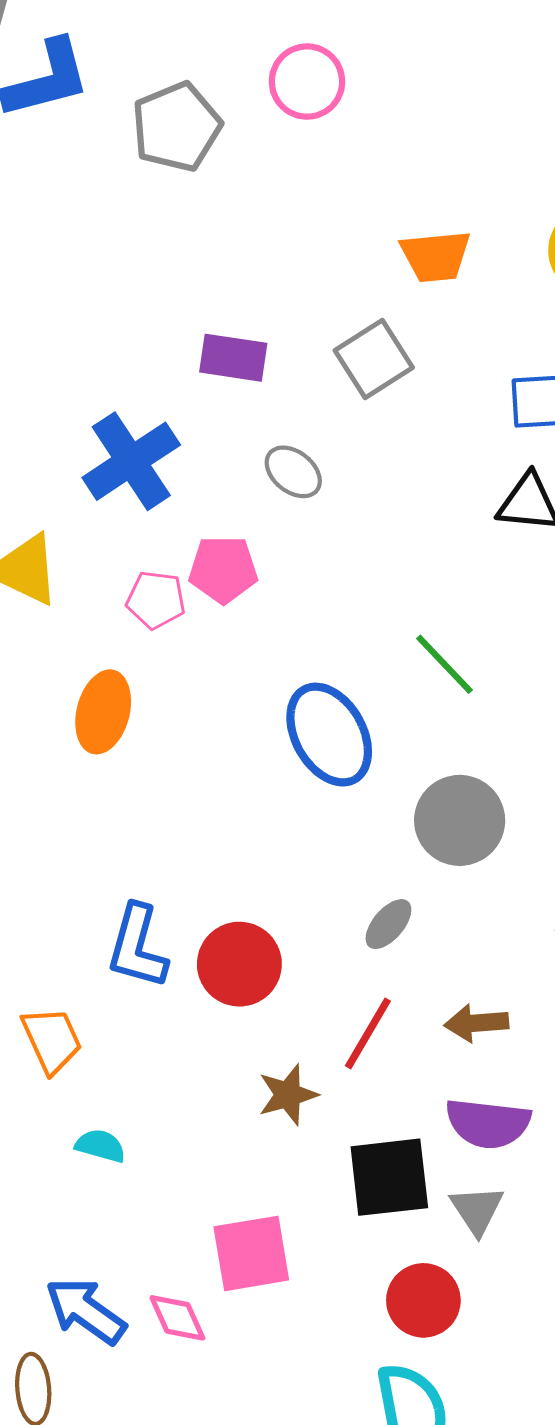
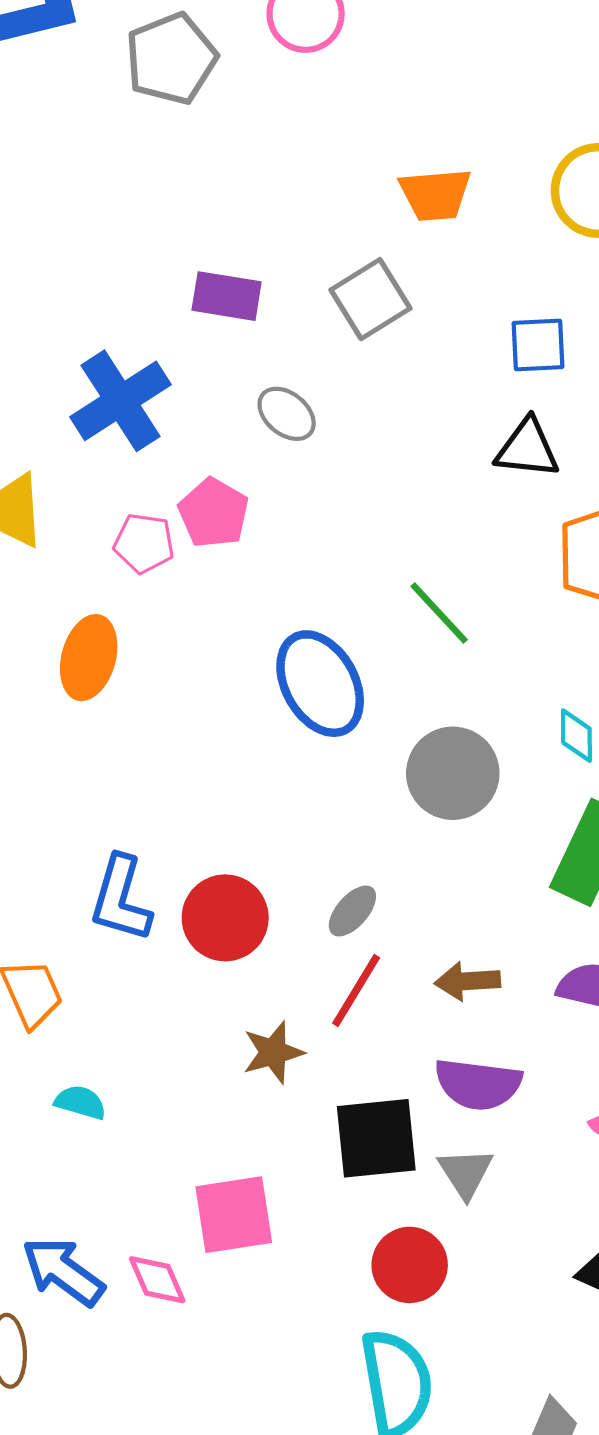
pink pentagon: (223, 569) -> (214, 513), turned 30
gray ellipse: (388, 924) -> (352, 911), moved

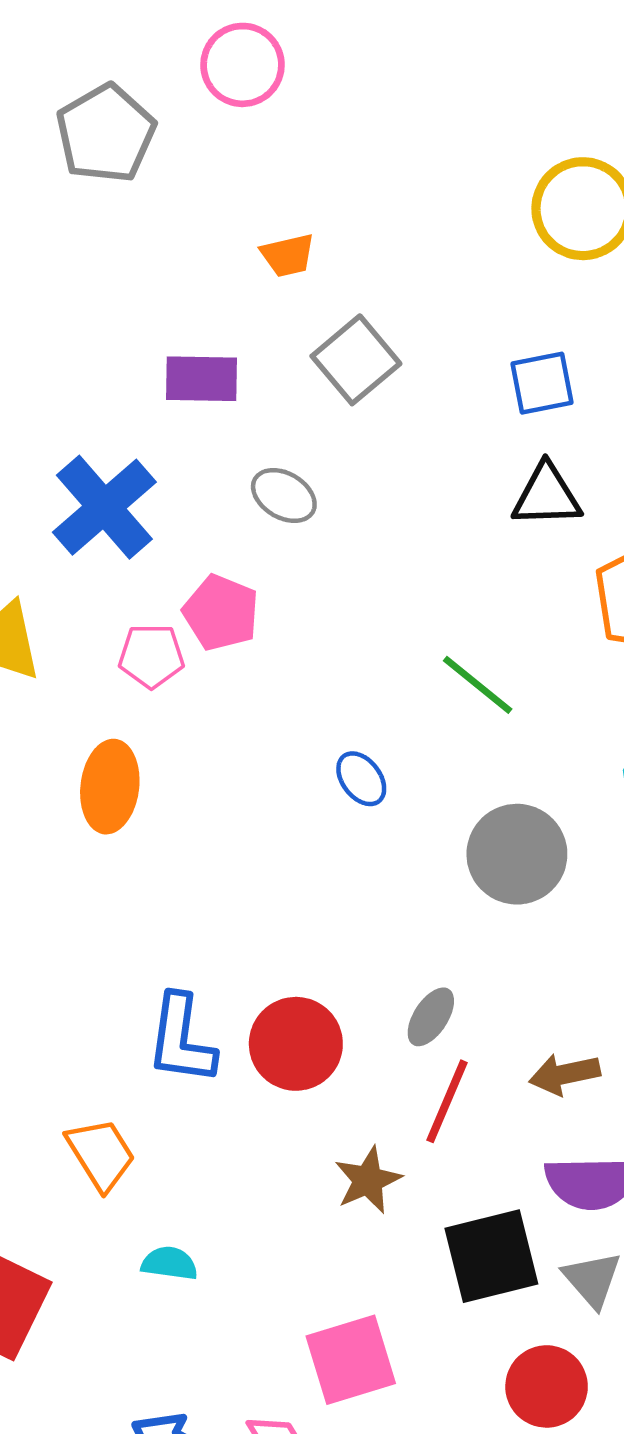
orange trapezoid: (435, 194) -> (288, 255), moved, size x0.7
blue ellipse: (320, 684) -> (361, 779), size x0.5

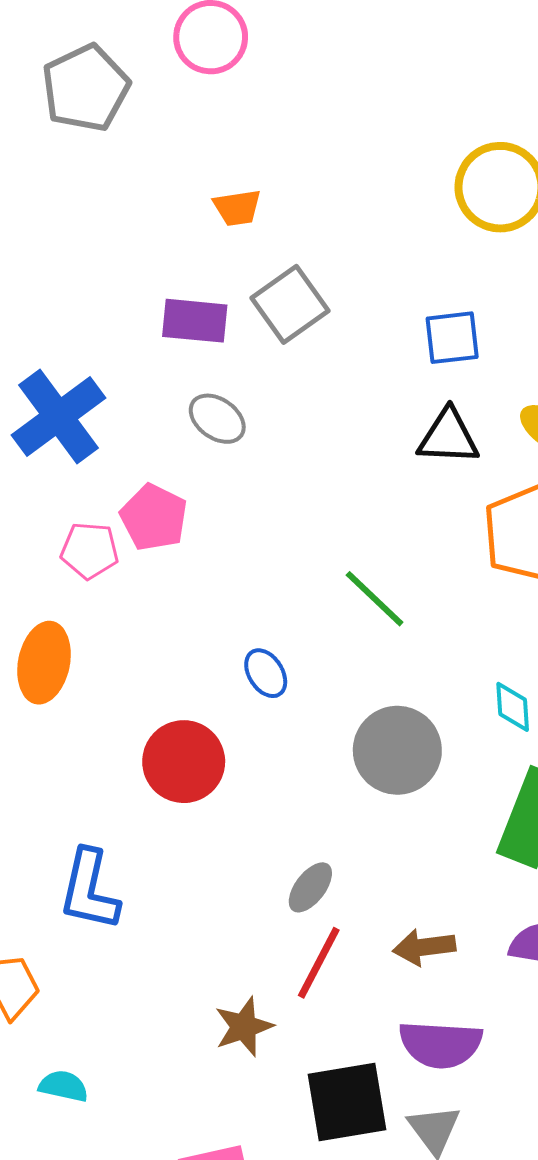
purple rectangle: (202, 379) -> (195, 321), moved
red circle: (296, 1044) -> (184, 762), moved

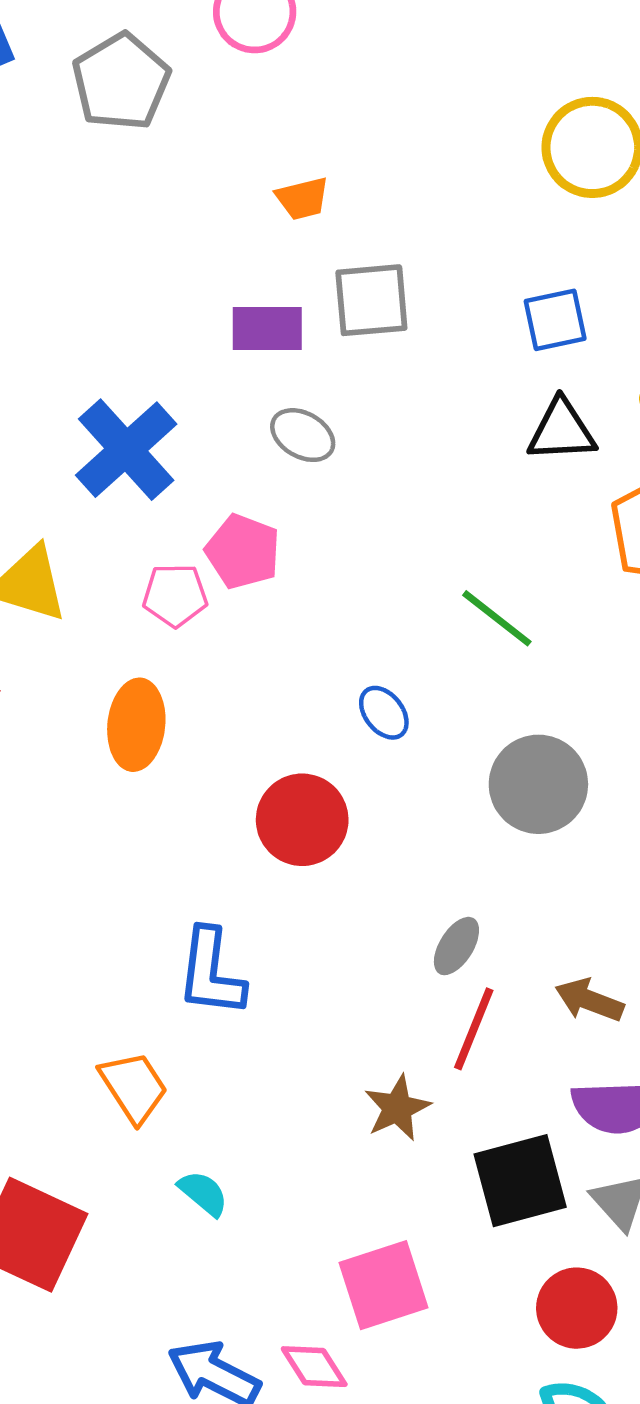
gray square: (290, 304) -> (371, 300), turned 36
brown arrow: (424, 947) -> (589, 1000), turned 34
cyan semicircle: (63, 1086) -> (203, 1193), turned 33

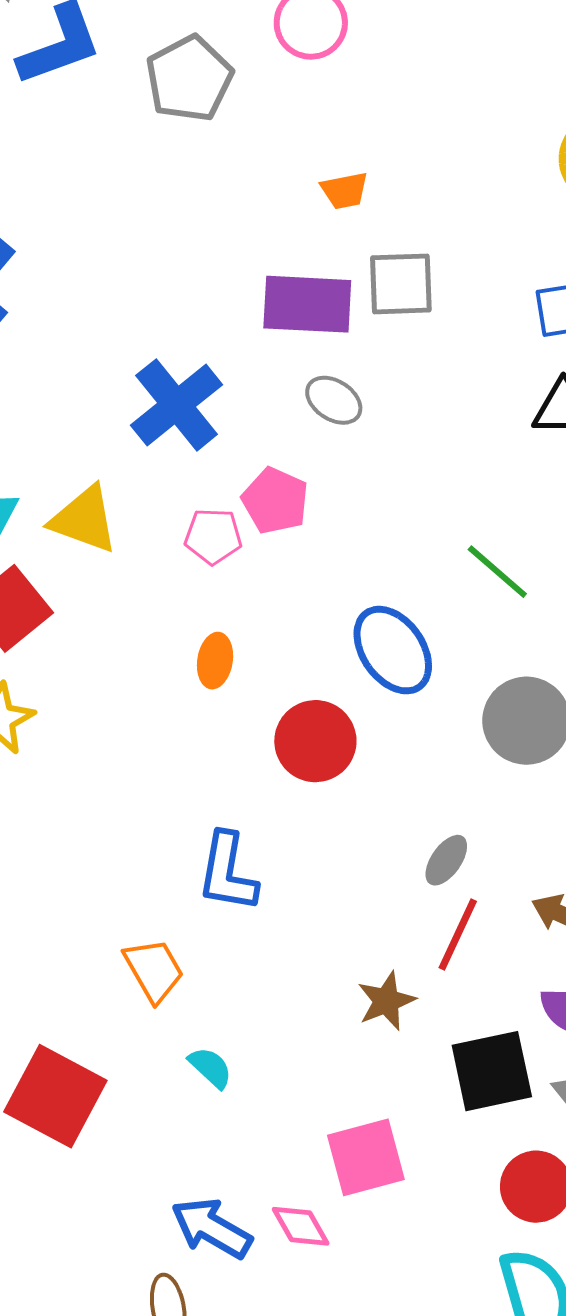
purple rectangle: (267, 329) -> (307, 304), size x1.4
blue ellipse: (384, 713) -> (393, 650), size x1.8
orange ellipse: (136, 725) -> (215, 661), moved, size x0.7

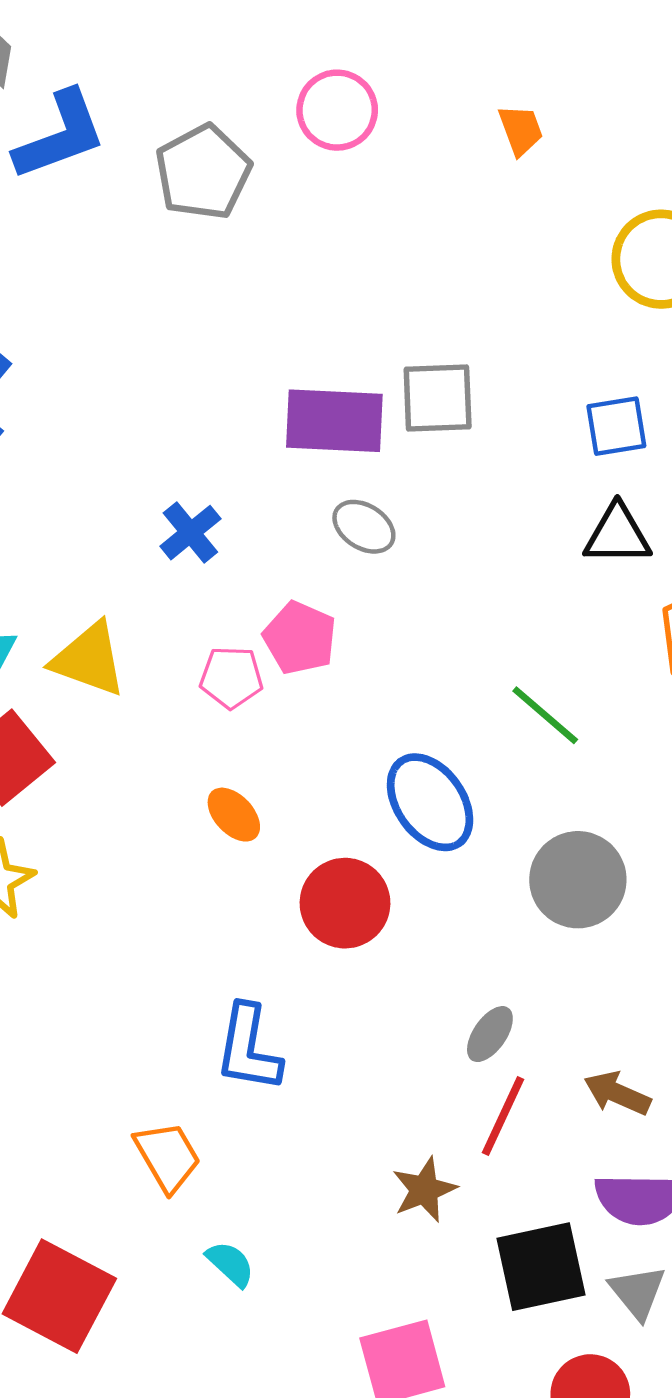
orange trapezoid: (345, 190) -> (521, 130), moved, turned -99
blue cross: (177, 405) -> (190, 533), size x0.6
orange ellipse: (215, 661) -> (234, 815), turned -52

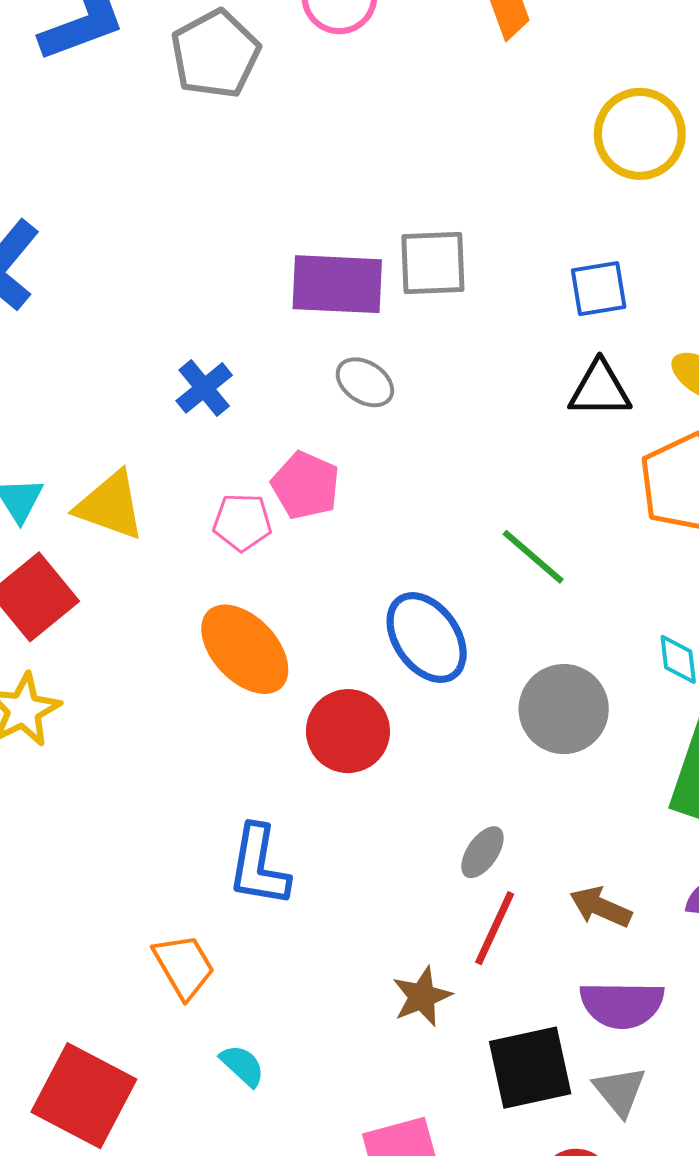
orange ellipse: (234, 815) -> (245, 649), size x1.8

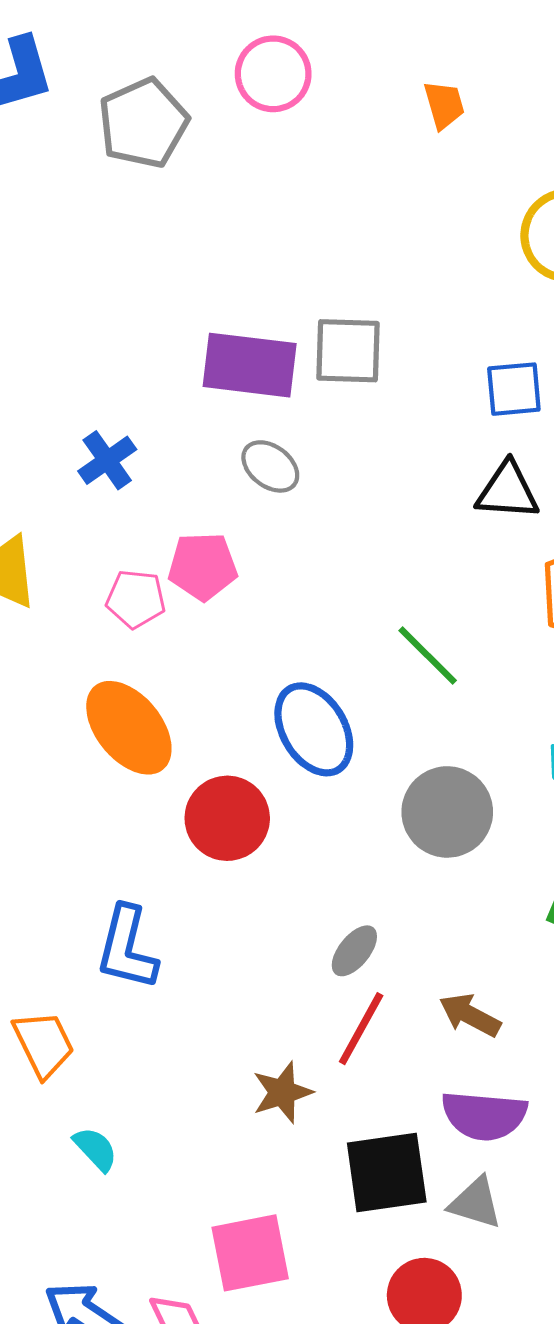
pink pentagon: (306, 485) -> (203, 566), turned -30
gray triangle: (620, 1091) -> (476, 1203), turned -38

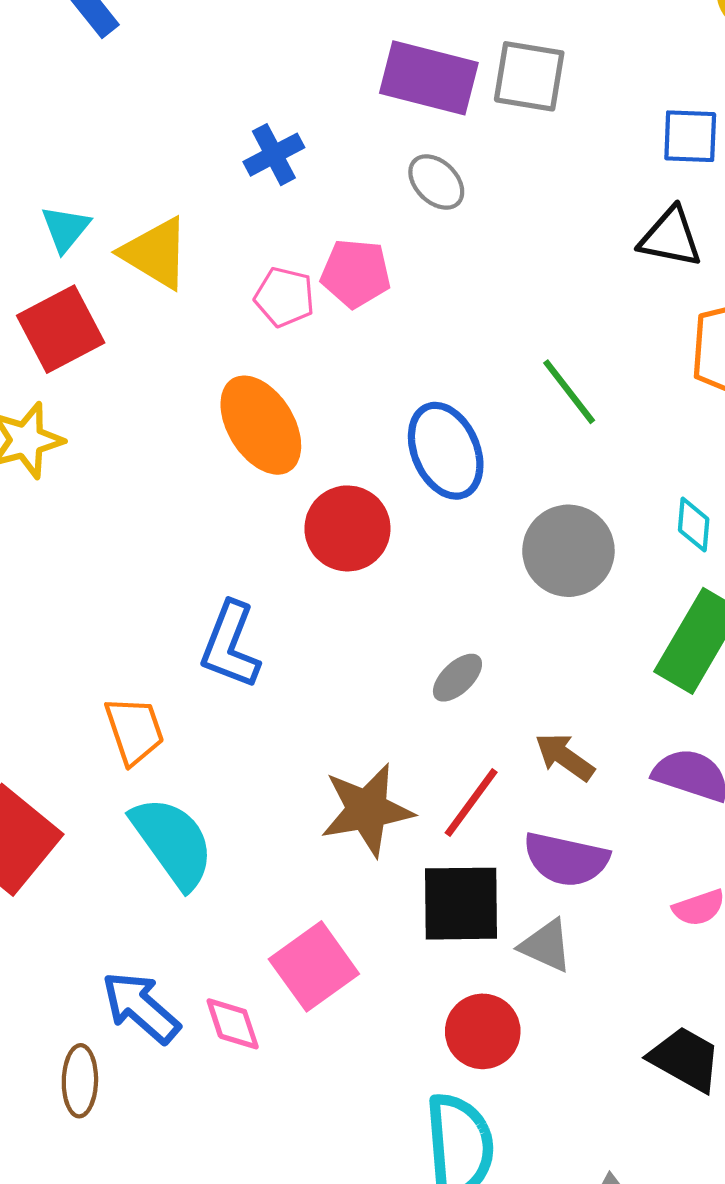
red line: (361, 1029) -> (471, 802), moved
brown star: (282, 1092) -> (367, 810), size x1.5
cyan semicircle: (95, 1149) -> (173, 842), size x2.0
pink square: (250, 1253) -> (314, 966), turned -32

